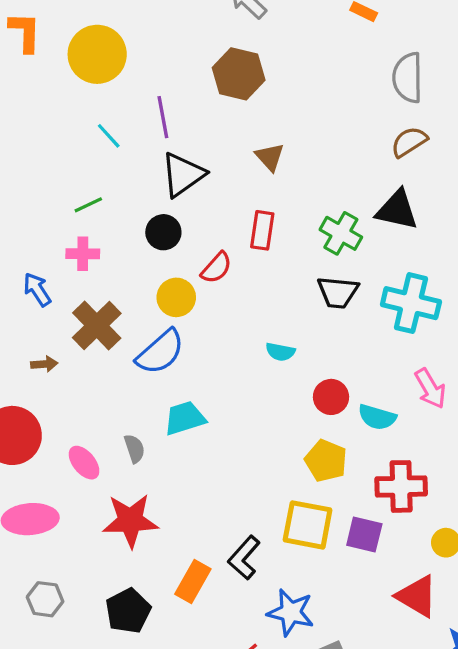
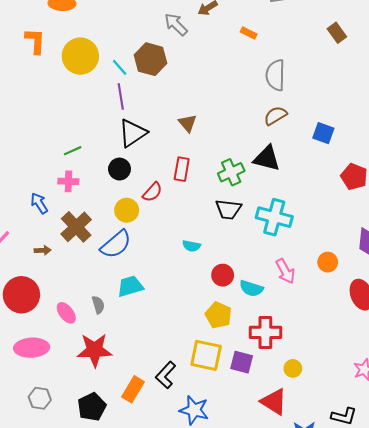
brown hexagon: (239, 74) -> (151, 59), moved
cyan line: (109, 136) -> (120, 67), moved
green cross: (341, 233) -> (231, 172), turned 35

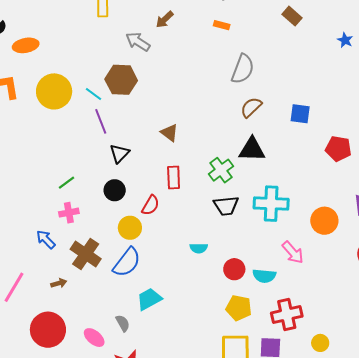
orange rectangle: (249, 33) -> (222, 25), moved
gray semicircle: (275, 75) -> (243, 69), turned -148
black triangle: (133, 133) -> (119, 153), size x0.7
orange circle: (328, 262) -> (324, 221), moved, size x1.4

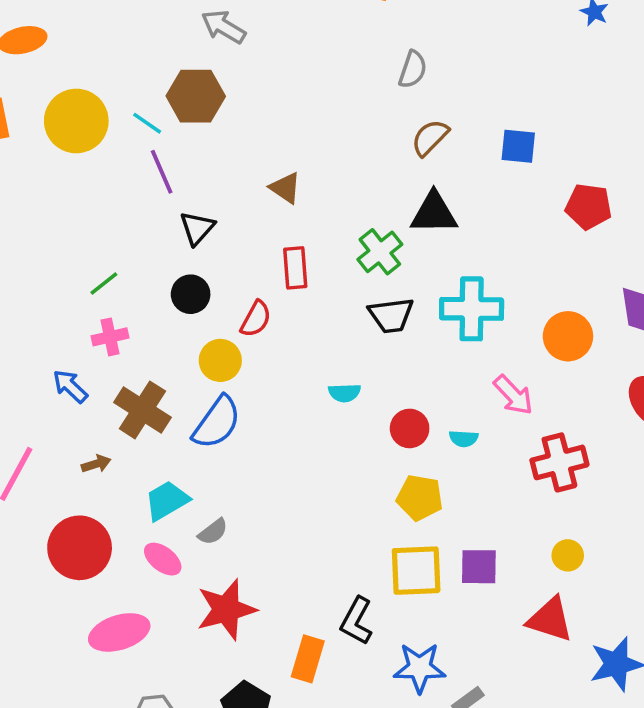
gray semicircle: (243, 69) -> (413, 69), size x0.7
cyan semicircle: (264, 276) -> (464, 439), size x0.7
cyan trapezoid: (149, 299) -> (167, 501), moved
red cross: (287, 315) -> (559, 462), moved
gray semicircle: (123, 323) -> (213, 532), turned 84

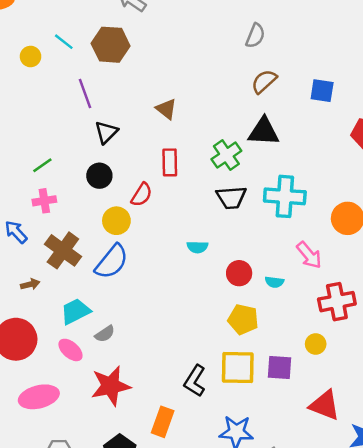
yellow circle: (76, 121) -> (31, 57), size x0.5
cyan line: (147, 123) -> (64, 42), moved
yellow circle: (568, 555) -> (316, 344), moved
black L-shape: (357, 621) -> (195, 381), moved

